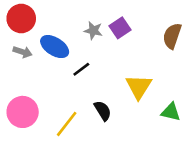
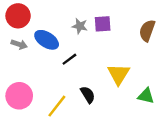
purple square: (120, 28) -> (103, 24), turned 30

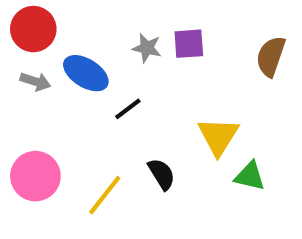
green triangle: (146, 96) -> (250, 176), moved

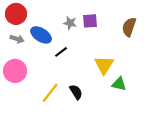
black semicircle: (162, 174) -> (76, 92), moved
pink circle: (35, 176) -> (15, 71), moved

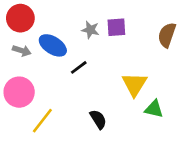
yellow line: (50, 93) -> (42, 121), moved

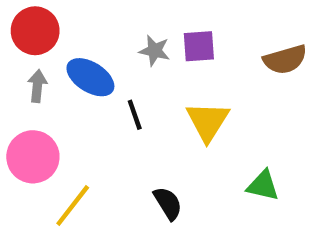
brown semicircle: (167, 35) -> (285, 60), turned -125
gray arrow: (22, 51) -> (37, 86), turned -102
black line: (79, 67) -> (135, 115), turned -72
yellow triangle: (135, 84) -> (208, 121), moved

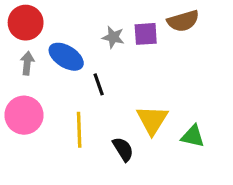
brown semicircle: (285, 60) -> (183, 21), moved
yellow triangle: (208, 121) -> (152, 120), moved
yellow line: (73, 206) -> (79, 130), moved, turned -40

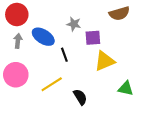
purple square: (146, 34) -> (93, 38), moved
yellow triangle: (152, 120) -> (105, 61), moved, turned 35
yellow line: (79, 130) -> (52, 84), turned 60

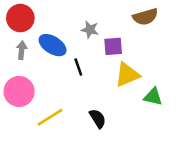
yellow line: (52, 84) -> (50, 117), moved
green triangle: (126, 88) -> (153, 97), moved

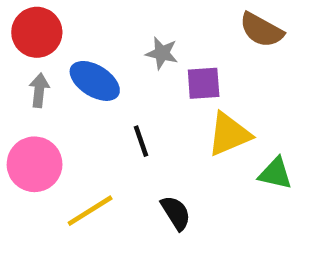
brown semicircle: (145, 17) -> (261, 30), turned 45
black line: (78, 67) -> (141, 141), moved

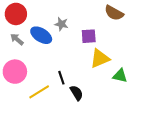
gray star: (162, 53) -> (61, 24), moved
gray arrow: (39, 90) -> (17, 39), turned -56
black line: (141, 141) -> (61, 78), moved

